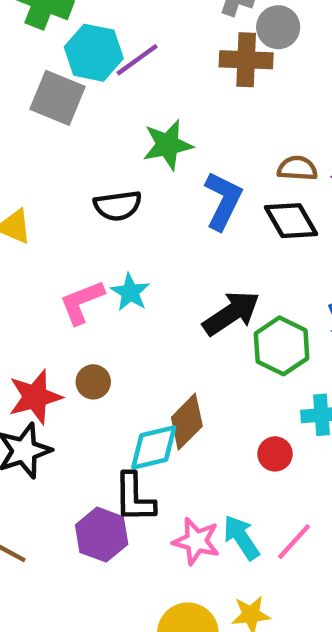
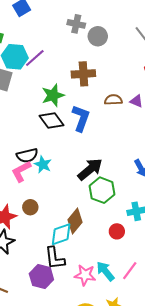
brown cross: (246, 60) -> (83, 74), moved
black semicircle: (118, 206) -> (27, 155), moved
black diamond: (291, 221) -> (51, 121), moved
green hexagon: (282, 346) -> (102, 190), moved

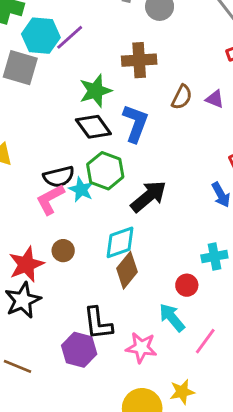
brown semicircle: (113, 100) -> (182, 97), turned 120
green hexagon: (102, 190) -> (105, 171), moved
cyan diamond: (61, 234) -> (120, 242), moved
cyan arrow: (105, 271) -> (172, 318), moved

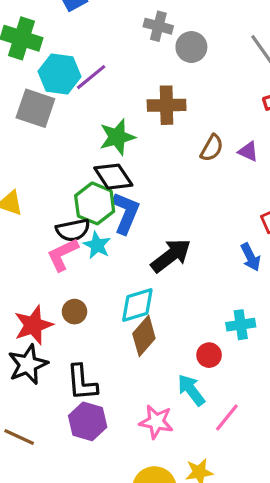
blue L-shape: (135, 123) -> (126, 213), moved
green hexagon: (105, 171) -> (95, 203), moved
black L-shape: (98, 323) -> (82, 383), moved

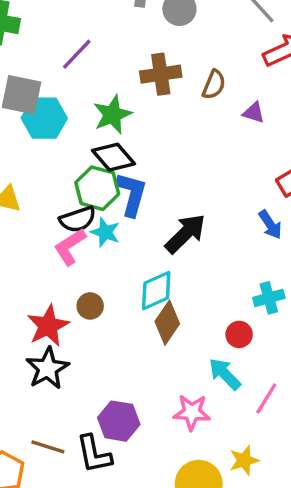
cyan hexagon: (60, 74) -> (44, 118), moved
brown semicircle: (212, 148) -> (214, 85), moved
black L-shape: (82, 383) -> (94, 454), moved

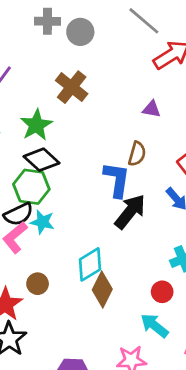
brown cross: (161, 74) -> (72, 87), turned -36
brown semicircle: (214, 85) -> (137, 154), moved
blue L-shape: (132, 194) -> (117, 180), moved
black arrow: (185, 234) -> (130, 212), moved

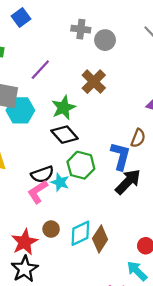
green hexagon: (31, 187) -> (81, 165), moved
cyan diamond: (90, 264) -> (80, 233), moved

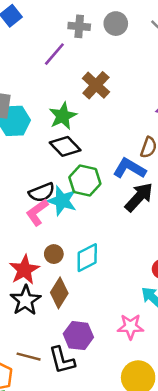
gray circle: (105, 40) -> (116, 24), moved
purple line: (40, 70) -> (54, 54), moved
blue L-shape: (120, 156) -> (129, 168), turned -72
cyan star: (60, 182) -> (62, 201), size x1.4
brown diamond: (100, 239) -> (59, 293), moved

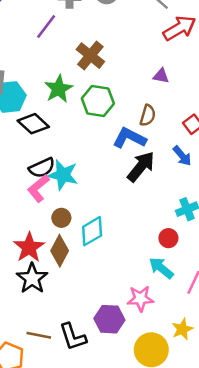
black diamond: (65, 146) -> (33, 124), moved
green hexagon: (85, 180) -> (98, 101), moved
brown circle: (54, 254) -> (61, 218), moved
brown diamond: (59, 293) -> (60, 251), moved
purple hexagon: (78, 336) -> (109, 319), moved

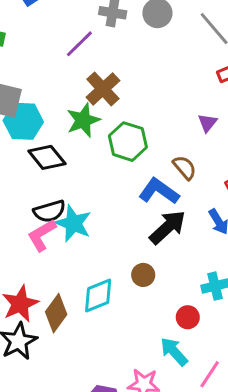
brown cross: (90, 56) -> (103, 89), moved
purple triangle: (161, 76) -> (207, 123), turned 49
brown semicircle: (148, 115) -> (185, 168), turned -65
brown circle: (61, 218) -> (143, 275), moved

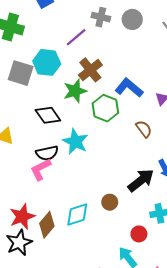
cyan hexagon: (23, 121) -> (47, 62), moved
blue L-shape: (159, 191) -> (129, 88), moved
cyan star: (73, 223) -> (75, 142), moved
black arrow: (168, 227) -> (141, 180), moved

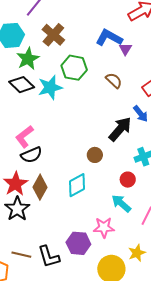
blue L-shape: (129, 88) -> (109, 38), moved
green star: (75, 91) -> (28, 59), moved
cyan star: (75, 142) -> (50, 87), moved, turned -30
black semicircle: (47, 153) -> (31, 155), moved
cyan diamond: (77, 214) -> (77, 185), moved

